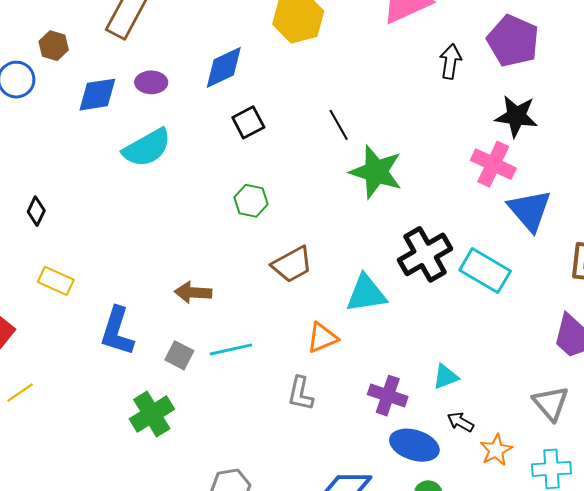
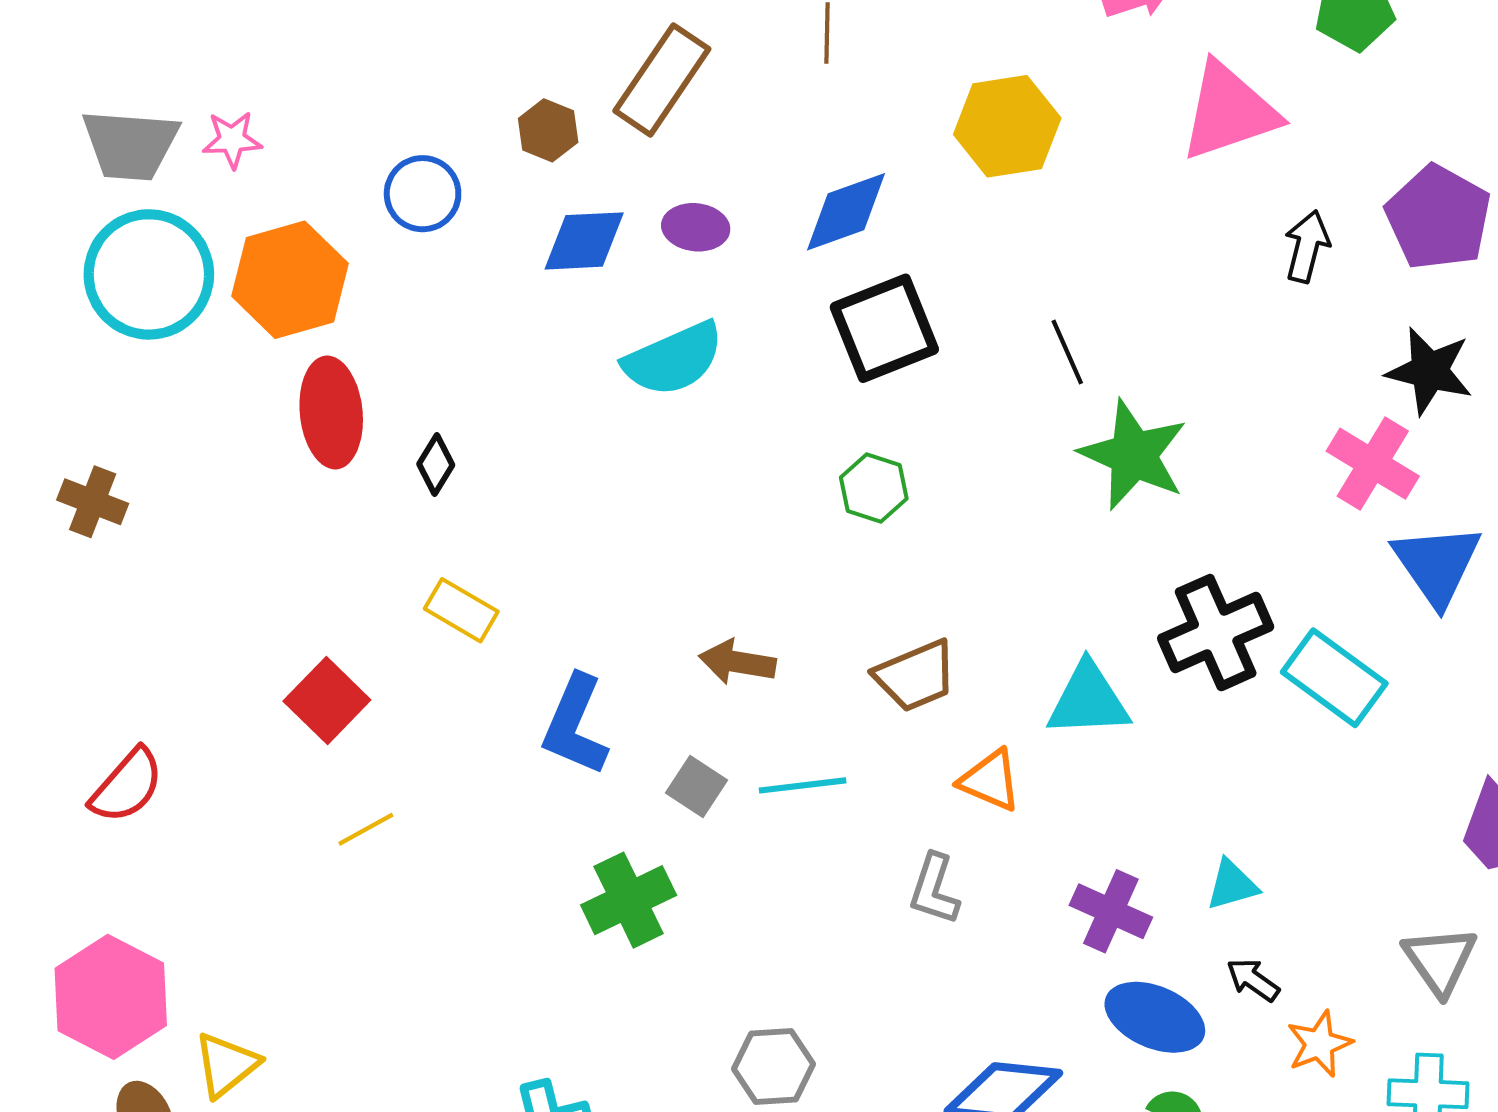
brown hexagon: (54, 46) -> (548, 130), moved
black square: (248, 122) -> (884, 328), size x1.6
brown trapezoid: (292, 264) -> (916, 676), moved
orange triangle: (322, 338) -> (990, 780), turned 40

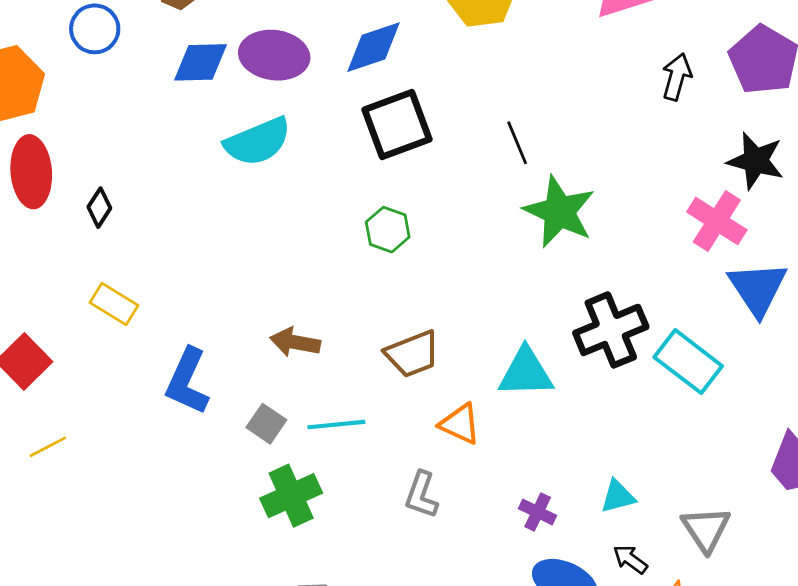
purple ellipse: (696, 227) -> (274, 55), size x1.6
green cross: (629, 900) -> (291, 496), moved
purple cross: (1111, 911) -> (538, 512), size x0.7
gray triangle: (1440, 960) -> (706, 529), moved

